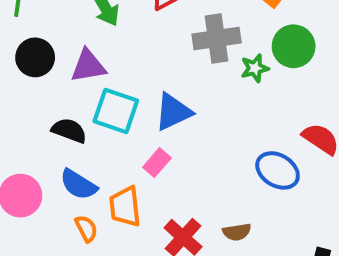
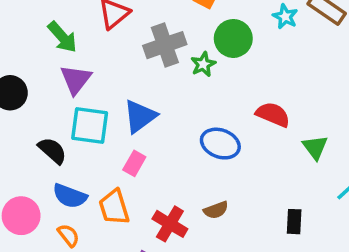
purple triangle: (88, 66) -> (76, 80), moved, turned -32
black semicircle: (69, 131) -> (52, 151), turned 32
blue ellipse: (278, 170) -> (220, 144), moved
orange semicircle: (86, 229) -> (68, 235), moved

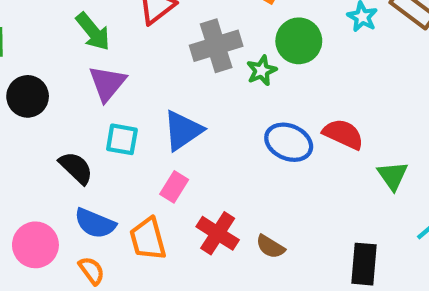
cyan square: (90, 125) -> (122, 139), size x0.7
blue ellipse: (220, 144) -> (289, 142), moved
brown semicircle: (216, 210) -> (270, 247), turned 50
black rectangle: (294, 222) -> (364, 264), size x1.4
red cross: (170, 224) -> (218, 233), moved

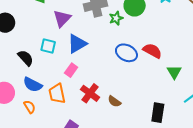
purple triangle: (107, 83) -> (62, 18), moved

